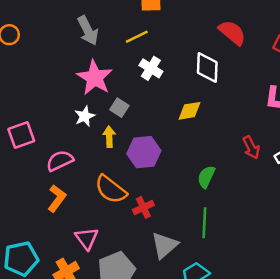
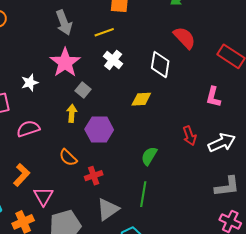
white star: (85, 116) -> (30, 83), moved
orange semicircle: (111, 189) -> (68, 157), size x0.7
orange L-shape: (57, 198) -> (22, 175), moved

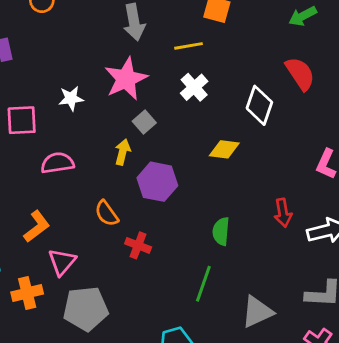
green semicircle: (149, 156) -> (221, 231), turned -36
red cross: (94, 176) -> (138, 245), turned 30
gray triangle: (108, 209) -> (257, 312), moved

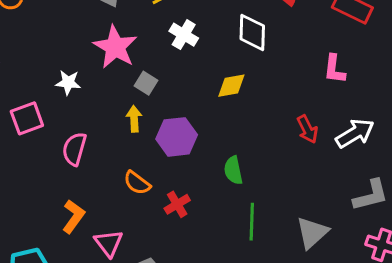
white star: (71, 98) -> (68, 82), turned 30
pink semicircle: (57, 163) -> (74, 149), turned -48
green semicircle: (221, 231) -> (233, 170), moved
red cross: (138, 245) -> (177, 204), turned -35

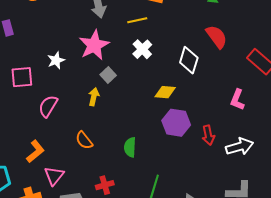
white star: (68, 82) -> (56, 60), turned 30
purple hexagon: (177, 137) -> (176, 123), moved
green semicircle: (233, 170) -> (130, 147), moved
red cross: (177, 204) -> (105, 185), moved

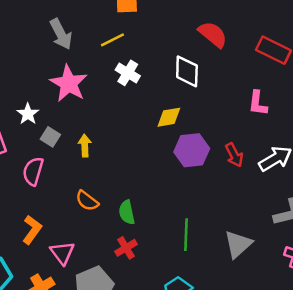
gray square: (108, 75) -> (50, 137), moved
green semicircle: (130, 147) -> (127, 212), moved

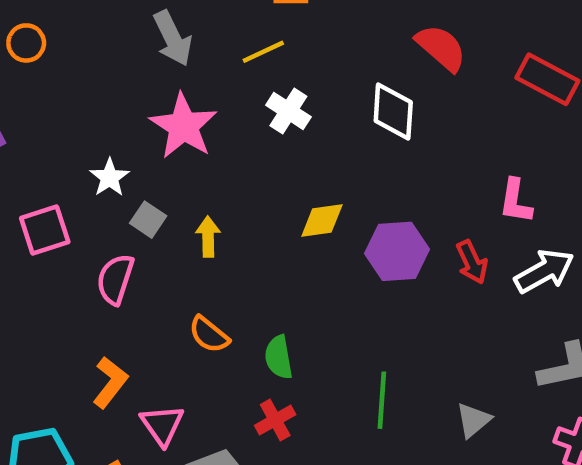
pink L-shape: (258, 103) -> (516, 201), moved
yellow diamond: (169, 117) -> (322, 220), moved
gray triangle: (238, 244) -> (473, 420), size x0.7

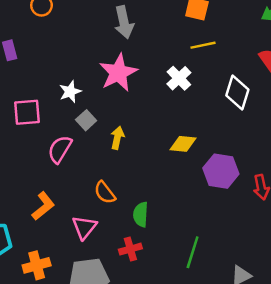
yellow line: (263, 52) -> (203, 45), moved
pink triangle: (162, 425) -> (84, 227), moved

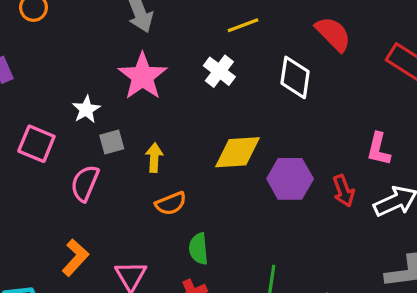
pink square: (27, 112) -> (36, 144), turned 36
gray square: (86, 120) -> (112, 142), turned 36
yellow diamond: (183, 144) -> (237, 152), size x1.4
orange semicircle: (105, 193) -> (171, 203), moved, turned -65

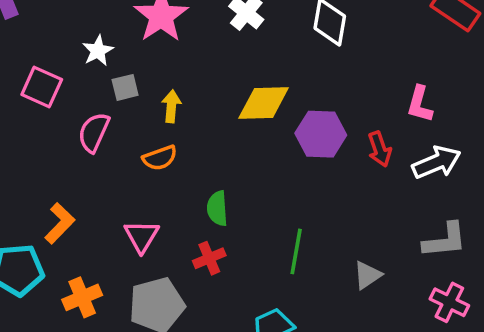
orange semicircle: (171, 203) -> (160, 158), moved
orange L-shape: (75, 258) -> (60, 223), moved

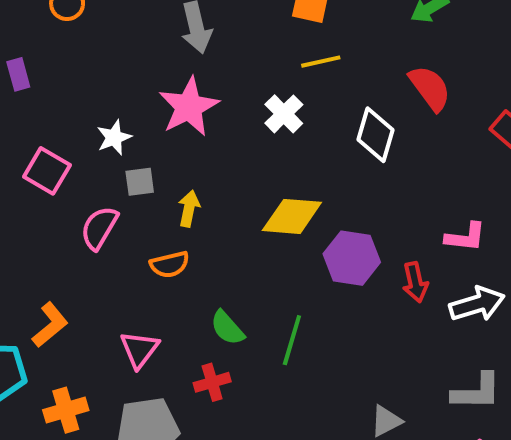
pink L-shape: (420, 104) -> (465, 237), turned -105
green semicircle: (217, 208) -> (227, 328), turned -44
green line: (296, 251) -> (292, 340), moved

